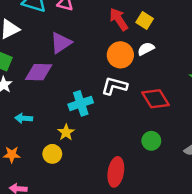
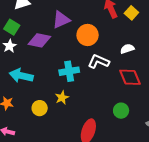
white semicircle: (146, 49) -> (127, 49), moved
orange circle: (120, 55) -> (88, 35), moved
cyan arrow: (24, 118) -> (21, 76), size x1.6
yellow star: (66, 132) -> (62, 98), moved

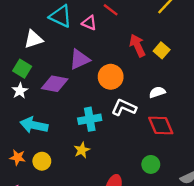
yellow circle: (40, 108) -> (42, 161), moved

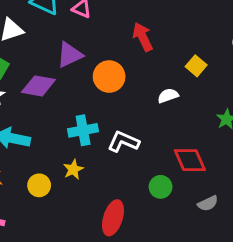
yellow square: (162, 50) -> (196, 66), moved
white L-shape: (124, 108) -> (123, 142), moved
red diamond: (161, 126) -> (190, 160), moved
yellow circle: (42, 161) -> (39, 185), moved

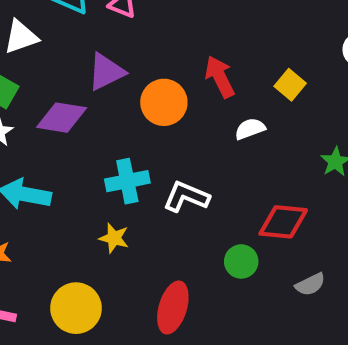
red arrow: (143, 37) -> (220, 77), moved
red diamond: (190, 160) -> (283, 222), turned -60
yellow star: (73, 169) -> (114, 238), turned -30
yellow circle: (39, 185) -> (76, 308), moved, size x1.5

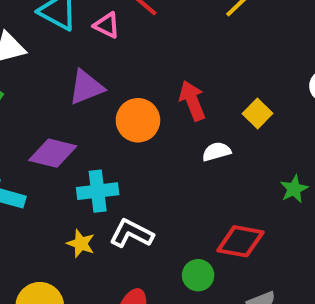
purple diamond: (62, 118) -> (53, 153), moved
white L-shape: (186, 197) -> (131, 234), moved

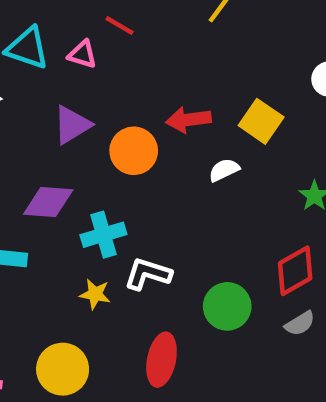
red arrow: (192, 101) -> (188, 120), turned -66
yellow square: (258, 113) -> (261, 121), size x1.4
red diamond: (240, 241) -> (295, 271), moved, turned -30
green circle: (198, 275) -> (227, 306), size x1.4

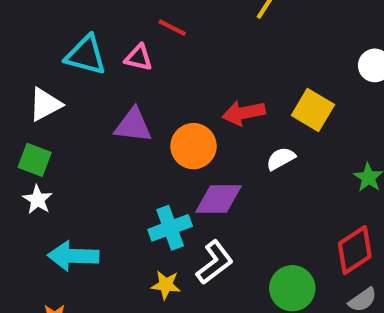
purple triangle: (72, 125) -> (133, 125), turned 42
purple diamond: (48, 202) -> (218, 199), moved
white L-shape: (148, 274) -> (215, 262), turned 129

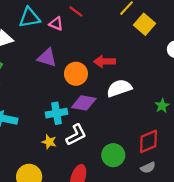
cyan triangle: (86, 55) -> (29, 18), turned -35
yellow square: (313, 110) -> (144, 24), moved
white semicircle: (281, 159) -> (119, 88), size x1.6

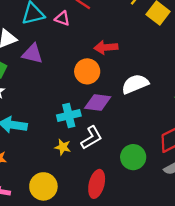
purple triangle: (47, 58) -> (32, 54), moved
red arrow: (105, 61) -> (106, 47), moved

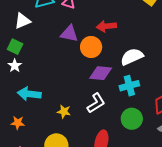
purple triangle: (32, 54) -> (69, 34), moved
cyan cross: (69, 115) -> (129, 86), moved
yellow star: (63, 147) -> (64, 112), moved

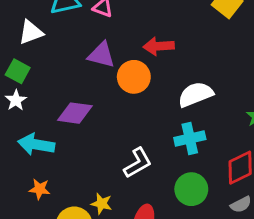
purple diamond: (101, 73) -> (75, 113), moved
yellow star: (64, 112) -> (102, 204), moved
orange star: (18, 123) -> (40, 189), moved

